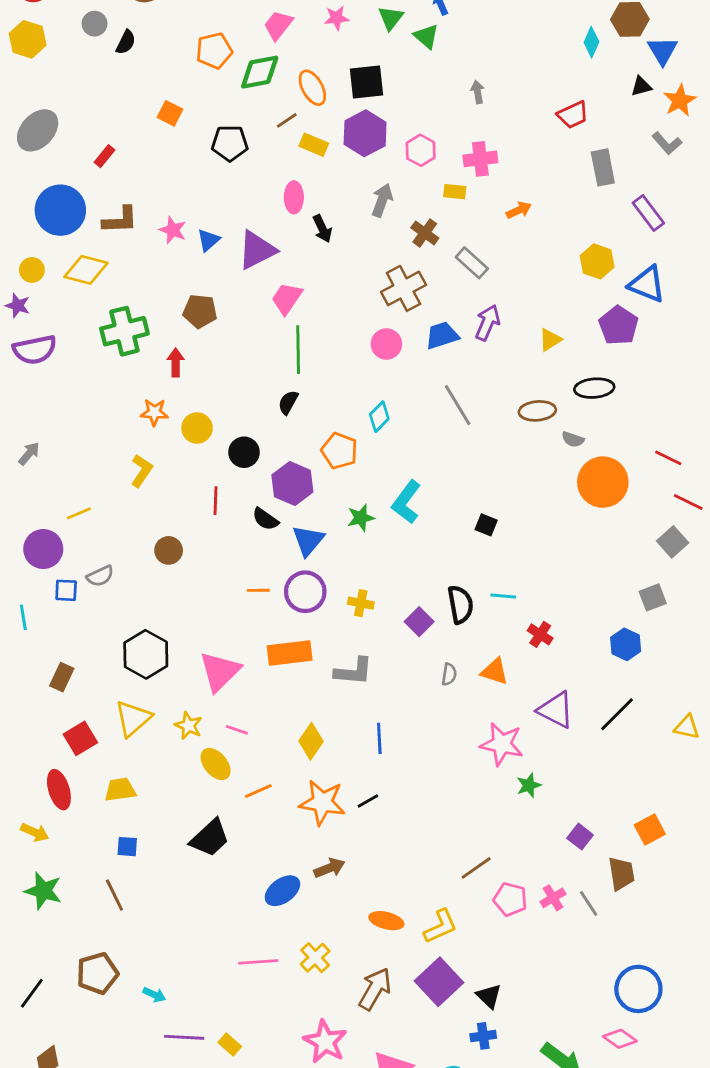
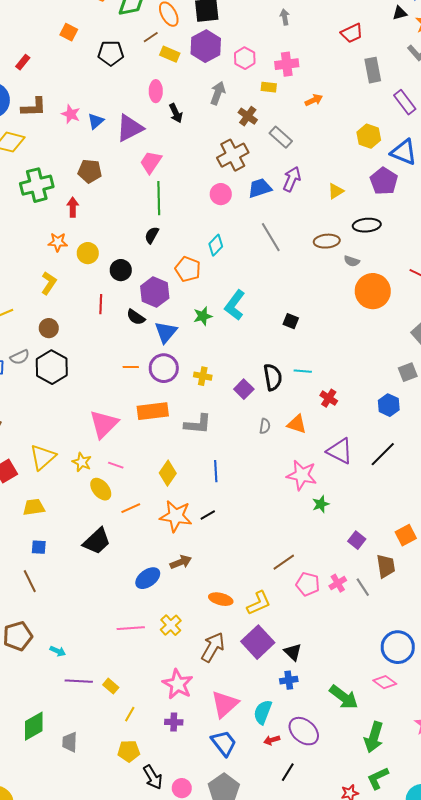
brown circle: (169, 550) -> (49, 328), moved
black hexagon: (146, 654) -> (52, 367), moved

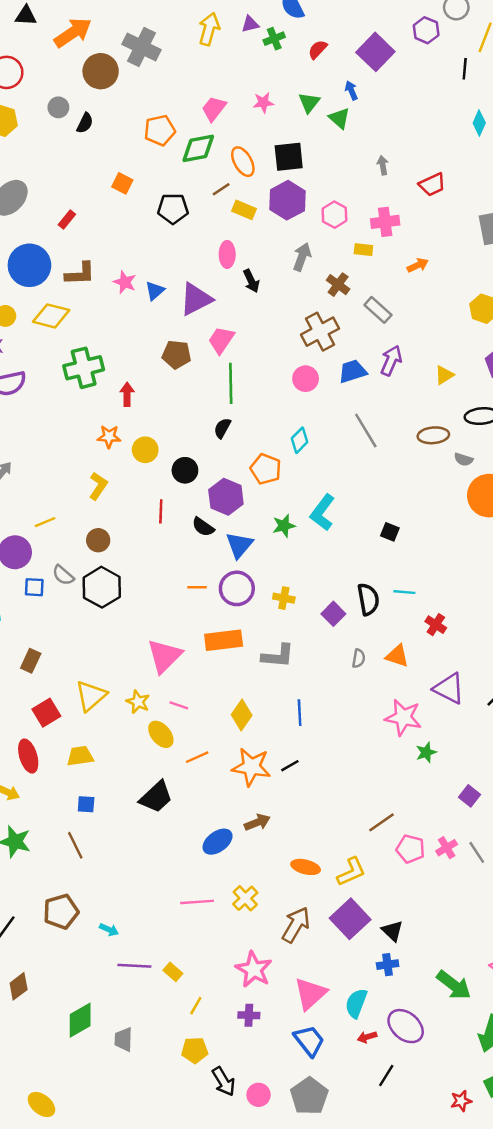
red trapezoid: (352, 33) -> (432, 185), moved
brown pentagon: (90, 171) -> (177, 355), moved
gray semicircle: (20, 357) -> (63, 575), turned 66

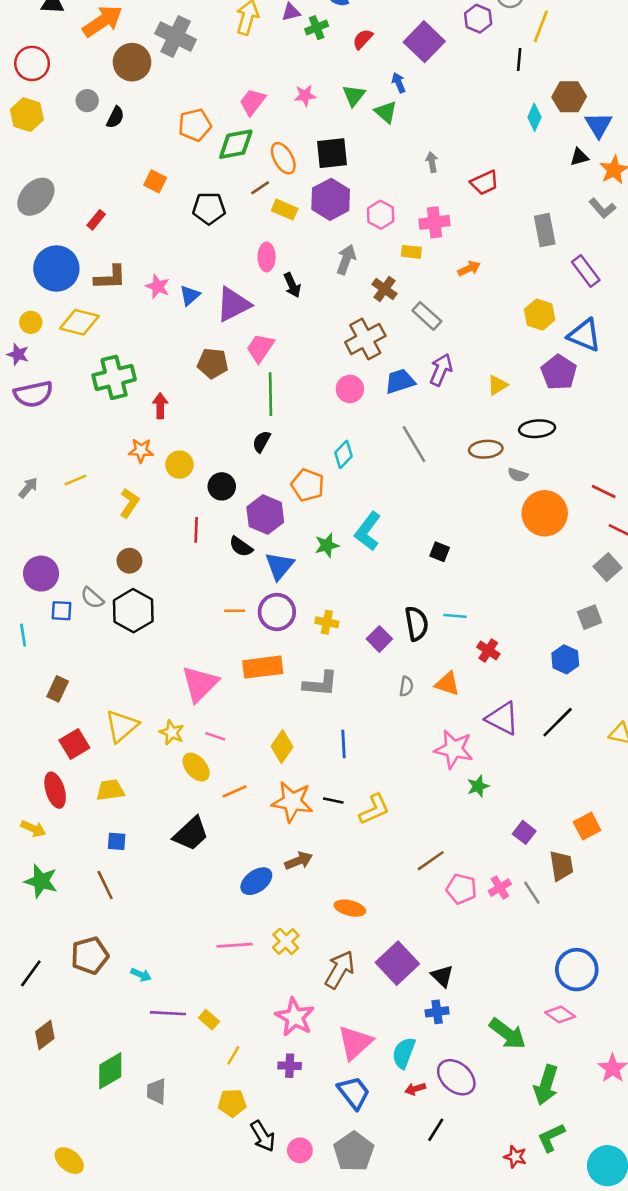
yellow line: (45, 522) -> (76, 480), moved
black line: (290, 766) -> (333, 800), turned 42
yellow L-shape: (351, 872) -> (374, 809), moved
red star: (461, 1101) -> (515, 1157), turned 30

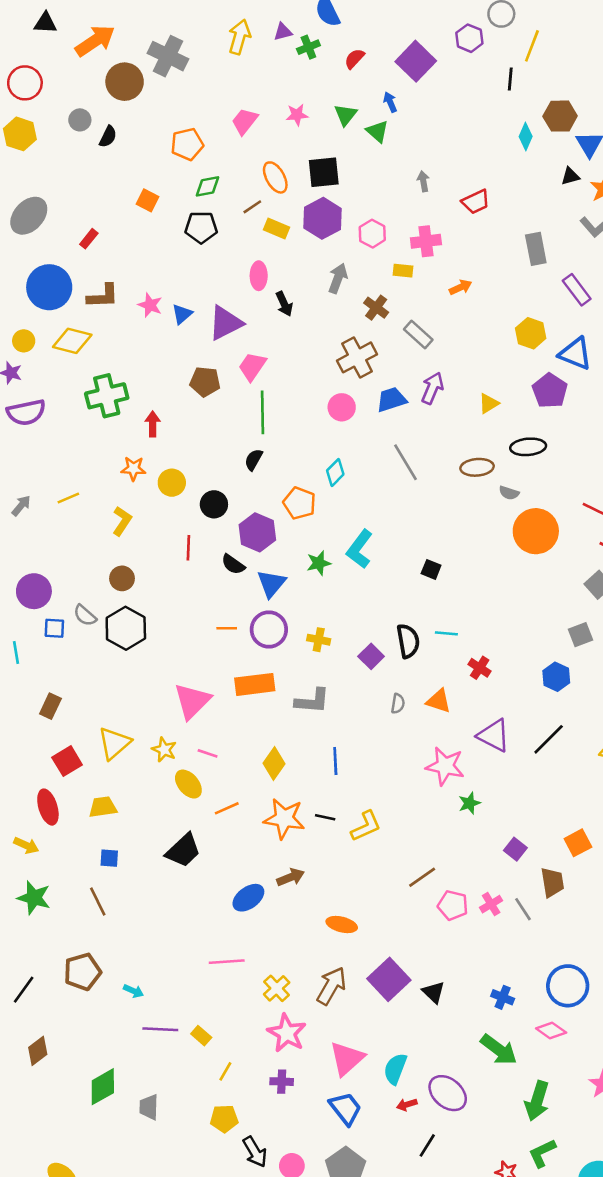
green diamond: (236, 144) -> (208, 186), moved, size x0.7
yellow cross: (286, 941) -> (277, 988), moved
blue cross: (437, 1012) -> (503, 997), moved, turned 30

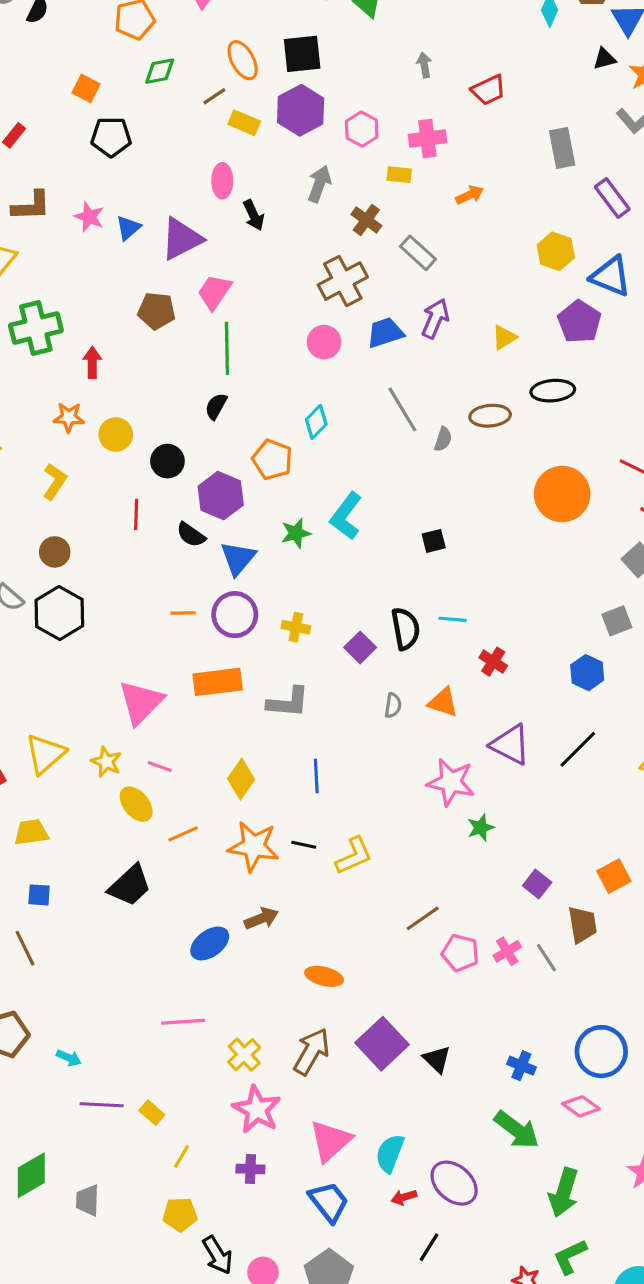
black pentagon: (201, 227) -> (111, 137), moved
gray semicircle: (509, 493) -> (443, 439), moved, turned -90
black square: (431, 569) -> (434, 541), turned -36

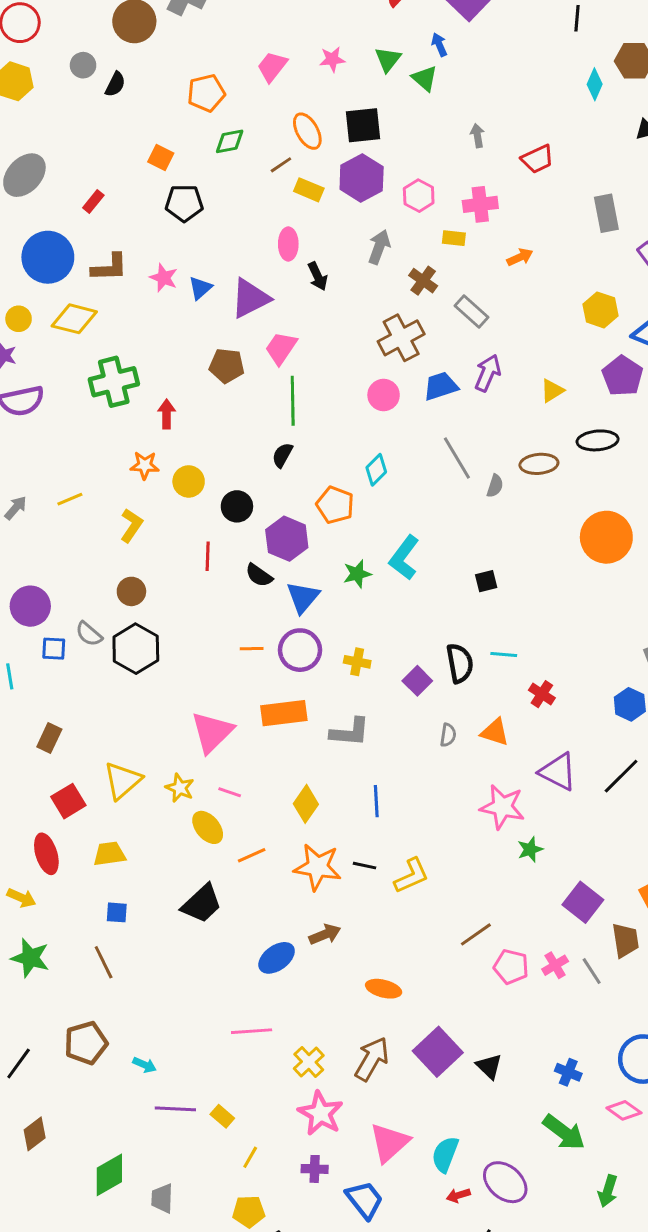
purple square: (537, 884) -> (583, 902), size x1.5
green arrow: (564, 1192) -> (608, 1191), size x0.7
blue trapezoid: (329, 1202) -> (364, 1200), moved

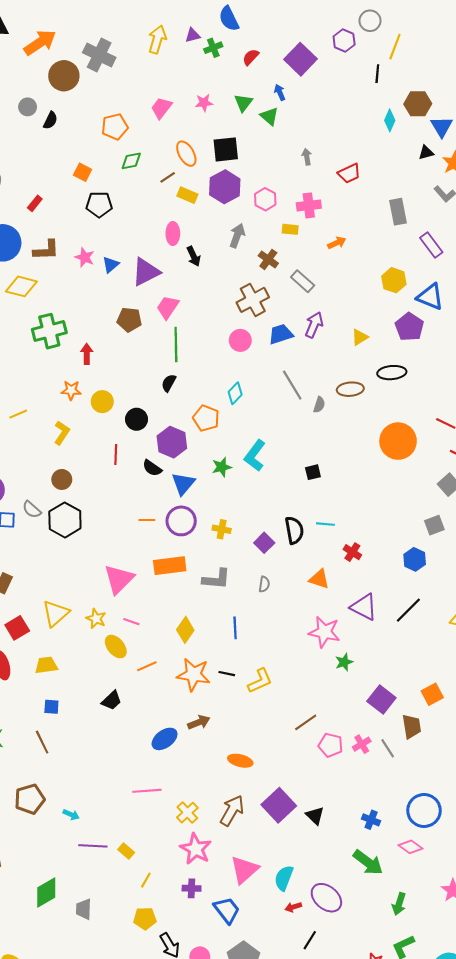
gray semicircle: (448, 735) -> (264, 584), moved
black trapezoid: (202, 904) -> (112, 701), size x0.7

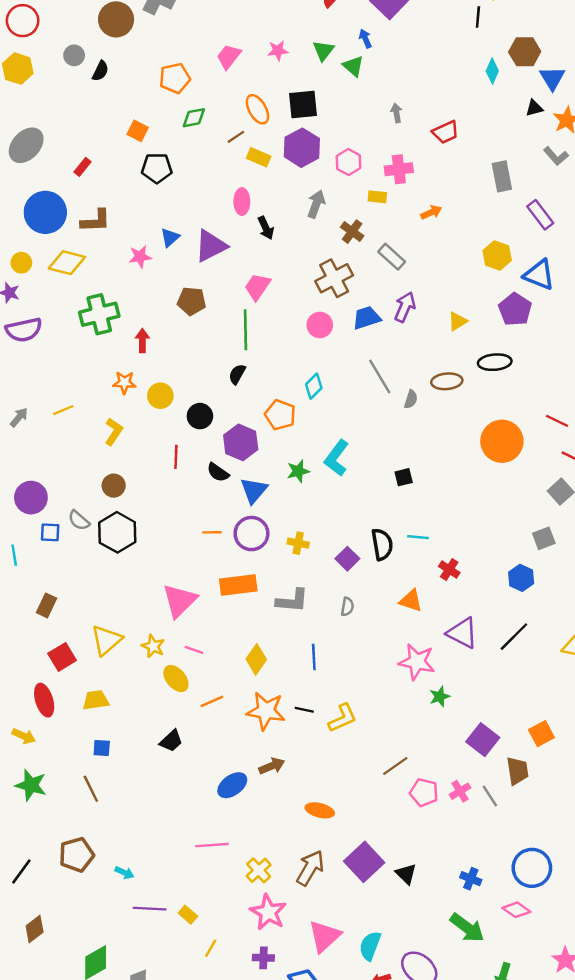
pink star: (85, 257) -> (140, 257), moved, turned -30
pink trapezoid: (168, 307) -> (257, 287), moved

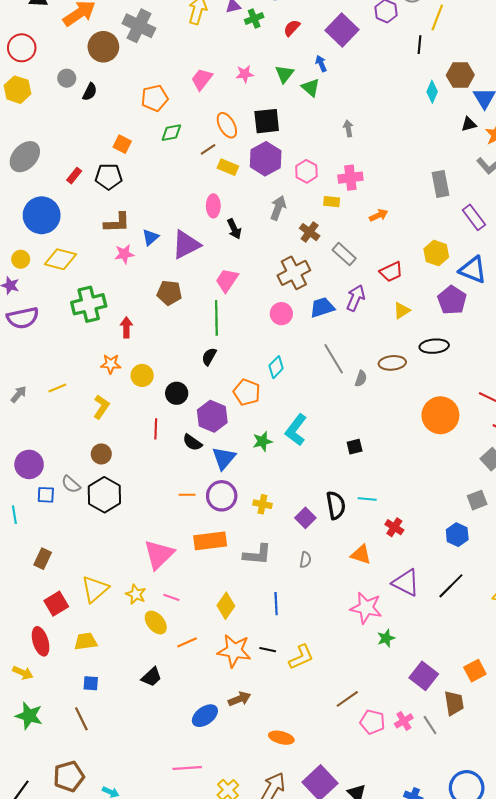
red trapezoid: (446, 132) -> (391, 272), moved
black pentagon: (157, 168) -> (109, 177), moved
brown L-shape: (96, 221) -> (117, 223), moved

